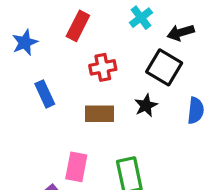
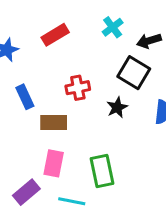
red rectangle: (78, 26) -> (55, 35), turned 32
red cross: (103, 67) -> (78, 88), moved
brown rectangle: (99, 114) -> (54, 123), moved

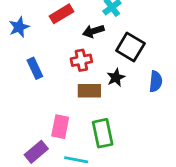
black arrow: (149, 41) -> (93, 31), moved
brown rectangle: (54, 123) -> (89, 91), moved

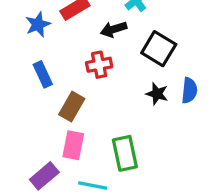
blue star: (19, 27) -> (38, 24), moved
black star: (116, 78) -> (157, 94), moved, turned -30
brown rectangle: (89, 91) -> (72, 107), moved, turned -60

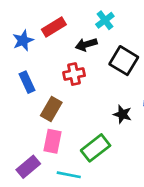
black star: (157, 94) -> (122, 114), moved
green rectangle: (125, 153) -> (96, 148), turned 64

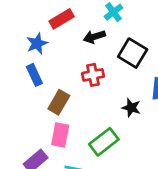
blue star: (23, 40) -> (37, 44), moved
red cross: (74, 74) -> (93, 75), moved

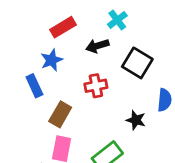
blue star: (37, 44) -> (52, 60), moved

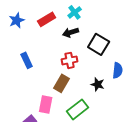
cyan cross: (117, 20) -> (75, 12), moved
blue star: (52, 60) -> (17, 20), moved
brown rectangle: (60, 114) -> (62, 83), moved

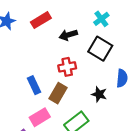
cyan cross: (75, 12) -> (101, 19), moved
blue rectangle: (27, 60) -> (34, 85), moved
pink rectangle: (46, 104) -> (40, 117), turned 48

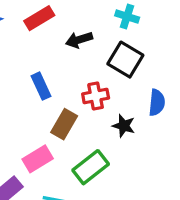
cyan cross: (101, 19) -> (127, 17), turned -35
red cross: (67, 67) -> (96, 96), moved
blue rectangle: (34, 85) -> (41, 86), moved

